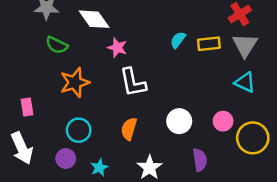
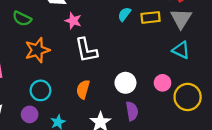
purple semicircle: (200, 160) -> (132, 111), moved

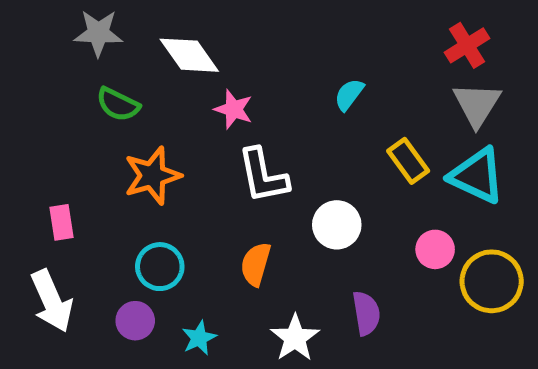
yellow rectangle: (151, 17) -> (408, 161), moved, turned 60
cyan triangle: (181, 50) -> (477, 176), size x1.4
white circle: (125, 83) -> (337, 225), moved

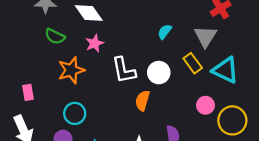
gray triangle: (477, 104) -> (205, 36), moved
pink star: (234, 109) -> (95, 43), moved, turned 30
white circle: (337, 225) -> (159, 73), moved
orange semicircle: (256, 264) -> (142, 101), moved

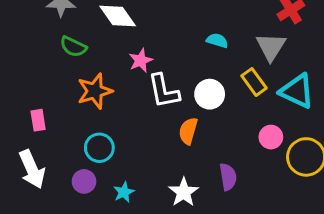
cyan semicircle: (165, 32) -> (217, 41), turned 70
pink star: (95, 43) -> (141, 60), moved

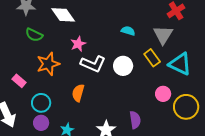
white L-shape: (164, 91) -> (93, 64), turned -55
pink rectangle: (38, 120) -> (19, 81), moved, turned -40
orange semicircle: (188, 131) -> (78, 93), moved
cyan circle: (99, 148) -> (41, 103), moved

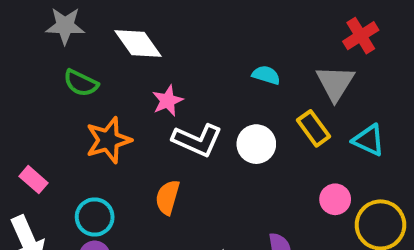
cyan triangle: (180, 64) -> (369, 140), size x0.7
pink rectangle: (19, 81) -> (34, 180), moved

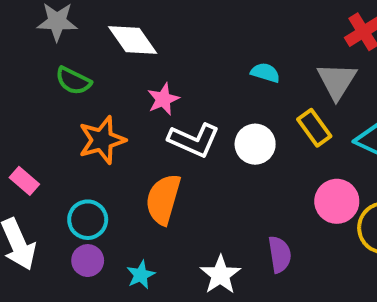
orange semicircle: (168, 197) -> (163, 199), size x1.4
pink circle: (335, 199) -> (337, 201), size x1.4

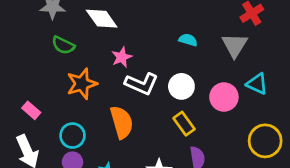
yellow rectangle: (314, 128) -> (184, 124), moved
orange semicircle: (163, 199) -> (122, 122), turned 148
pink circle: (337, 201) -> (224, 97), moved

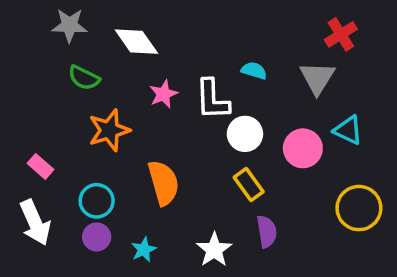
white L-shape: (142, 84) -> (212, 99), moved, turned 64

